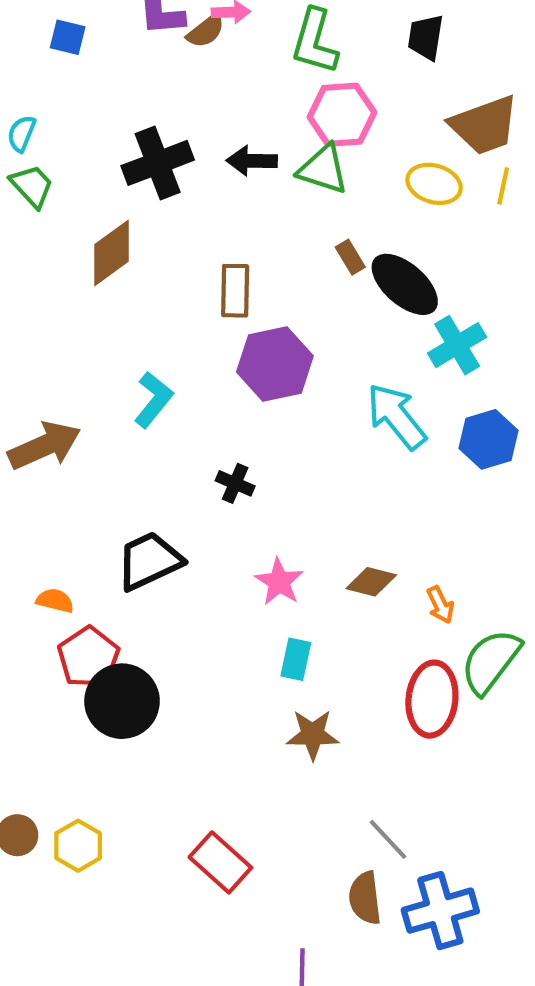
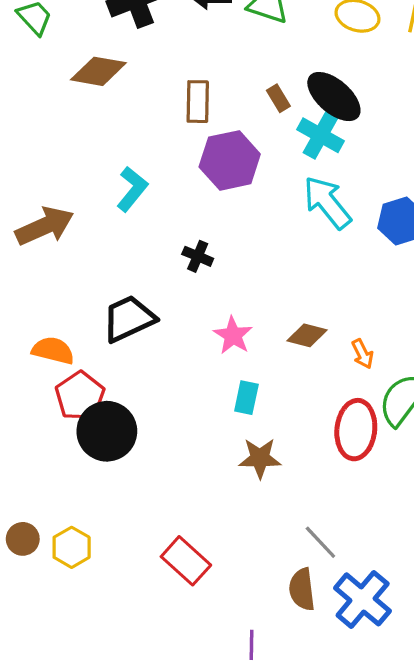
brown diamond: (112, 253) -> (98, 71), turned 46
brown rectangle: (350, 257) -> (278, 98), moved
cyan cross: (457, 345) -> (320, 135), moved, turned -30
orange semicircle: (55, 601) -> (53, 351), size x1.4
blue cross: (440, 911) -> (363, 599), turned -34

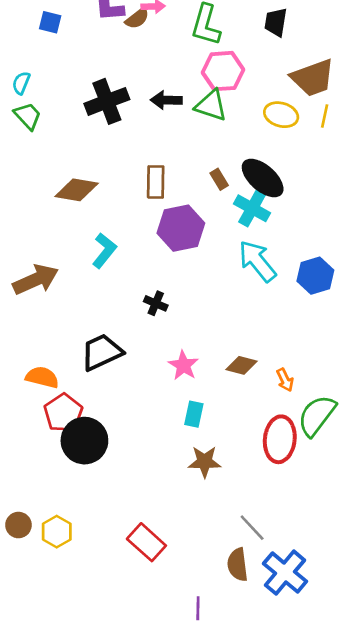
brown diamond: (98, 71) -> (77, 190), moved

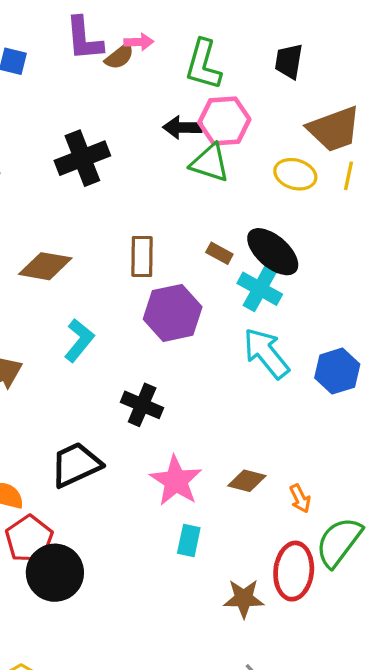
black arrow: (166, 100) -> (182, 127), moved
brown rectangle: (219, 179) -> (219, 253), turned -30
black cross: (156, 303) -> (142, 405), size x1.4
pink star: (183, 365) -> (176, 481), size x1.4
brown star: (205, 462) -> (244, 599), moved

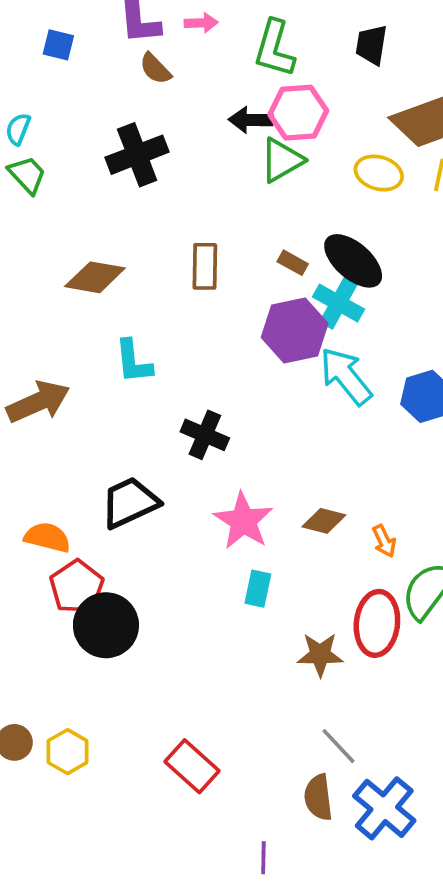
brown semicircle: (119, 56) -> (155, 69), moved, turned 84
green triangle: (210, 163) -> (282, 160), turned -48
purple hexagon: (173, 313) -> (295, 330), moved
cyan L-shape: (79, 340) -> (133, 362), turned 135

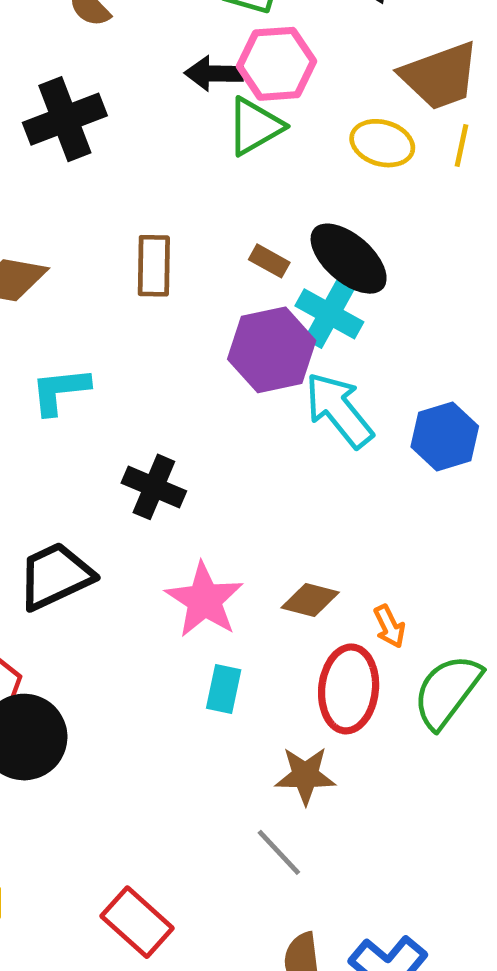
cyan L-shape: (133, 362) -> (60, 391), turned 90
red ellipse: (377, 623) -> (349, 689), moved
gray line: (338, 746) -> (279, 852), moved

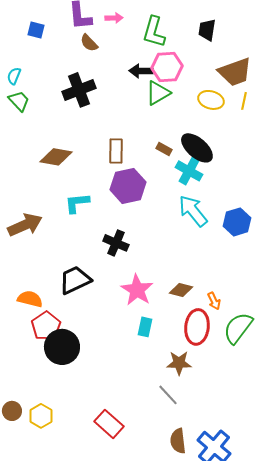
purple hexagon: (272, 350) -> (128, 186), moved

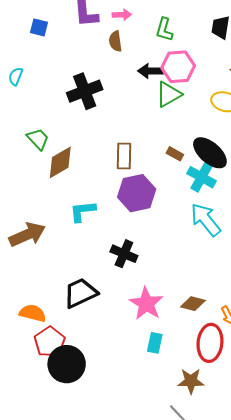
green L-shape: (154, 32) -> (164, 30), size x0.7
brown semicircle: (89, 43) -> (115, 41), moved, turned 36
green trapezoid: (19, 101) -> (38, 139), moved
brown diamond: (56, 157) -> (60, 162), turned -40

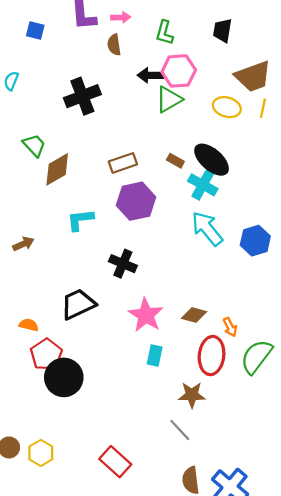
brown rectangle: (124, 156) -> (123, 163), turned 70
brown arrow: (27, 235) -> (23, 244), size x0.6
orange semicircle: (33, 313) -> (29, 325), size x0.7

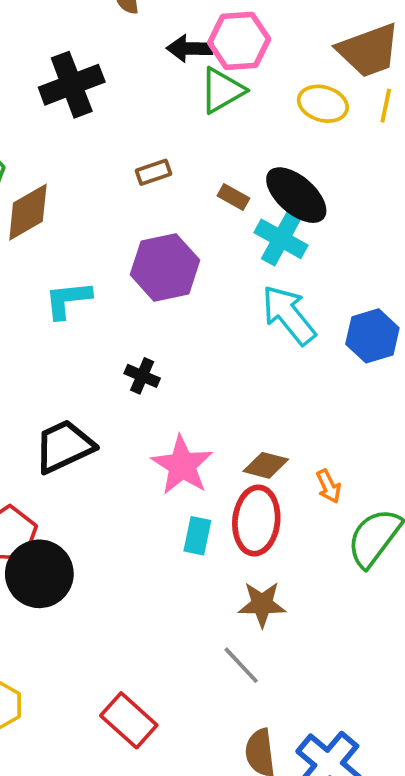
brown rectangle: (123, 163) -> (154, 172), moved, size x0.7
black cross: (123, 264) -> (142, 376), size x0.7
red ellipse: (212, 356) -> (256, 521), moved

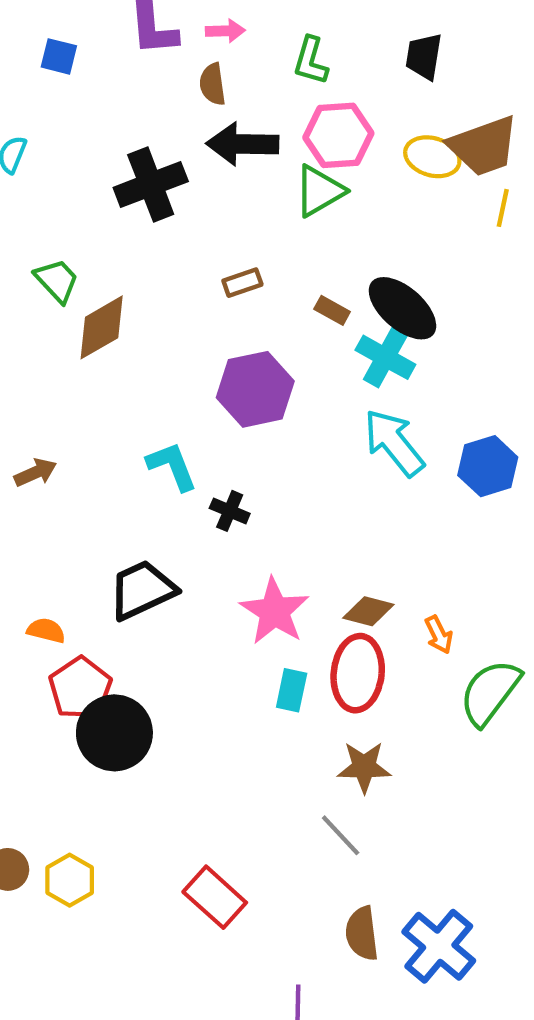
black arrow: (190, 49) -> (242, 144), moved, size x1.4
yellow ellipse: (323, 104) -> (432, 157), moved
cyan L-shape: (68, 300) -> (172, 466), moved, turned 75

